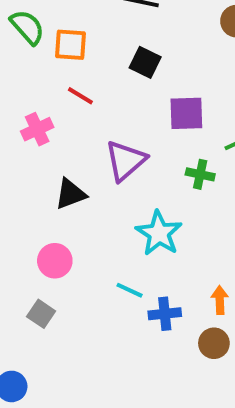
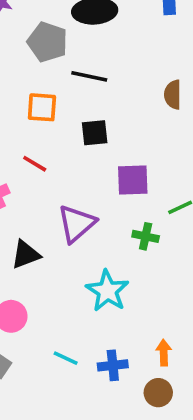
orange square: (71, 45) -> (42, 107), moved
black square: (145, 62) -> (95, 133), turned -32
cyan line: (129, 290) -> (66, 358), moved

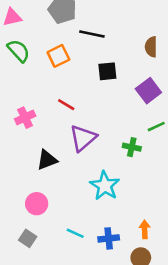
orange square: (42, 107) -> (58, 56), turned -30
black square: (95, 133) -> (107, 71), moved
red line: (35, 164) -> (66, 105), moved
purple square: (133, 180) -> (148, 91), moved, turned -35

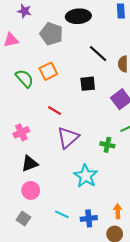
black line: (92, 34) -> (98, 54), moved, turned 30
green semicircle: (19, 51) -> (24, 78), moved
pink cross: (25, 118) -> (21, 132), moved
black triangle: (47, 160) -> (30, 163), moved

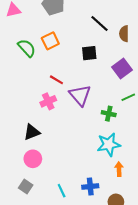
pink cross: (21, 132) -> (48, 101), moved
purple triangle: (68, 138) -> (80, 95), moved, turned -30
cyan star: (86, 176) -> (109, 144), moved, turned 30
orange arrow: (118, 211) -> (119, 169), moved
cyan line: (62, 214) -> (62, 191), moved, turned 40

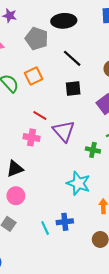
black line: (99, 23) -> (72, 58), moved
pink cross: (48, 101) -> (31, 137), turned 35
cyan star: (109, 144) -> (78, 183), moved, turned 30
blue cross: (90, 186) -> (65, 222), moved

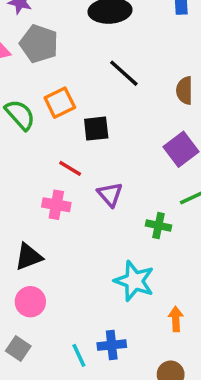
gray pentagon: (37, 39) -> (39, 44), moved
black square: (73, 89) -> (96, 129), moved
purple triangle: (64, 131) -> (110, 194), size x0.7

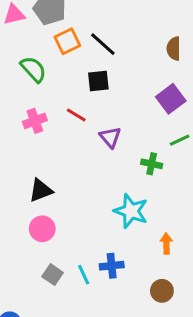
black line: (124, 73) -> (103, 44), moved
orange square: (60, 103) -> (67, 41), moved
pink cross: (56, 205) -> (35, 121), moved, turned -30
gray square: (18, 348) -> (53, 275), moved

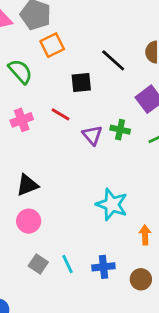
black line: (103, 44) -> (113, 60), moved
green cross: (152, 164) -> (120, 130), moved
blue cross: (112, 266) -> (103, 267), moved

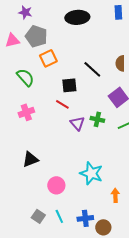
red line: (61, 114) -> (62, 104), moved
pink circle: (29, 221) -> (56, 185), moved
brown circle: (141, 279) -> (103, 227), moved

